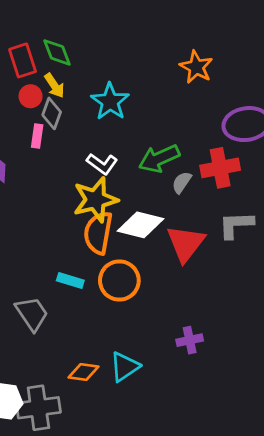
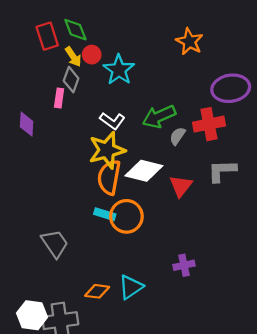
red circle: (31, 96) -> (92, 55), moved
red triangle: (186, 243) -> (181, 186), size x0.7
cyan rectangle: (70, 280) -> (105, 214), moved

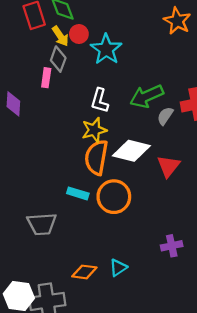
white L-shape: (112, 121) -> (100, 101), turned 70
yellow star: (107, 150) -> (94, 130), size x0.7
cyan rectangle: (105, 214) -> (78, 193), moved
gray trapezoid: (55, 244) -> (42, 224), turned 120
cyan triangle: (131, 287) -> (118, 268), size x0.7

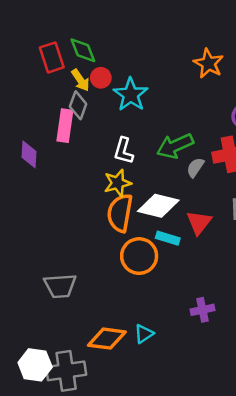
pink rectangle: (46, 78) -> (65, 126), size x1.5
cyan rectangle: (78, 193) -> (168, 238), moved
orange diamond: (84, 272) -> (107, 339), size x1.4

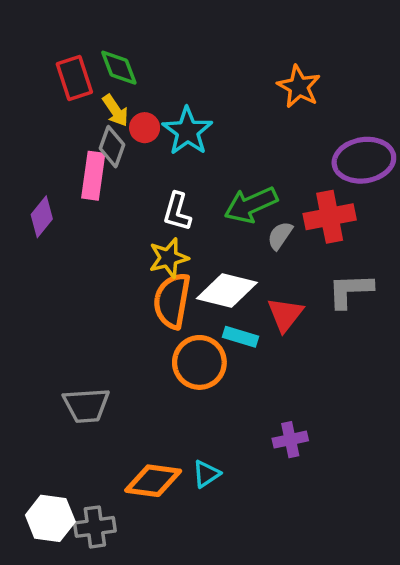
red circle: (101, 78) -> (145, 128), moved
purple diamond: (29, 154) -> (42, 217), turned 36
gray cross: (66, 371) -> (95, 527), size x0.7

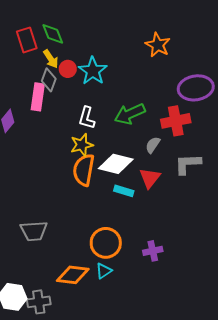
gray semicircle: (280, 236) -> (153, 145), moved
orange circle: (199, 362) -> (106, 243), moved

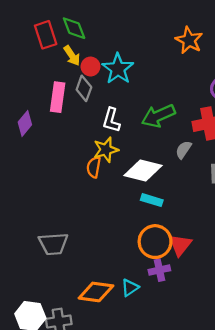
gray diamond: (49, 80) -> (84, 88), moved
orange semicircle: (84, 170) -> (94, 167), moved, size x0.6
red triangle: (150, 178) -> (180, 245), moved
orange circle: (106, 243) -> (155, 242), moved
purple cross: (153, 251) -> (159, 270), moved

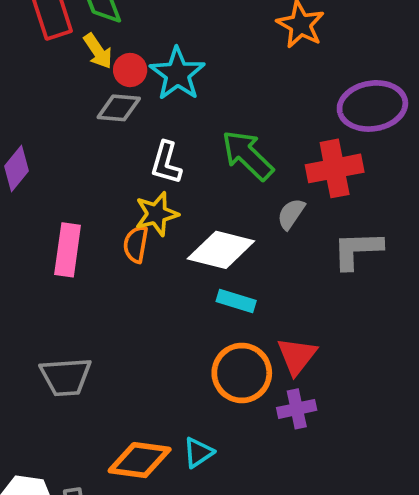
gray diamond: (84, 88) -> (119, 108), turned 75
pink rectangle: (58, 97) -> (68, 250), moved
green arrow: (158, 116) -> (247, 155), turned 68
red triangle: (180, 245) -> (297, 356), moved
purple cross: (159, 270) -> (297, 409), moved

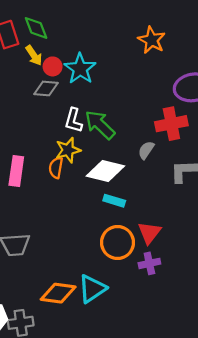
green arrow: (247, 155) -> (100, 125), moved
cyan triangle: (198, 452) -> (92, 289), size x1.6

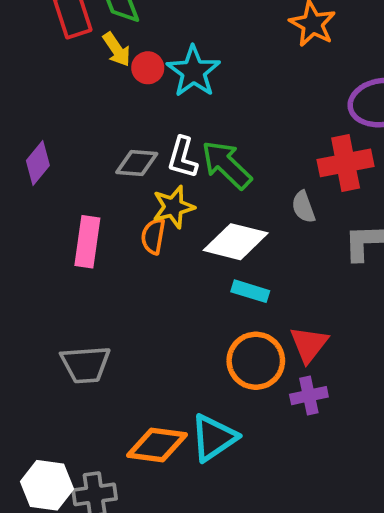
gray diamond: (46, 88) -> (137, 163), moved
gray semicircle: (146, 150) -> (303, 207), turned -54

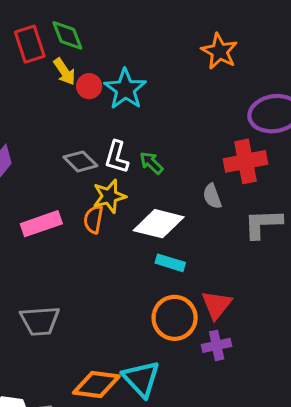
gray diamond: (137, 163) -> (80, 161), turned 40
green arrow: (226, 165) -> (151, 163), size x0.6
pink rectangle: (87, 242) -> (41, 224), turned 63
cyan triangle: (214, 438) -> (141, 379), turned -39

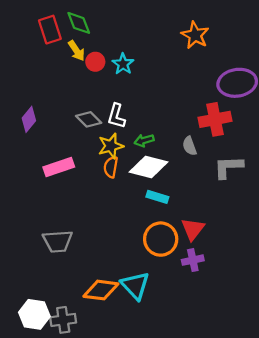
cyan star: (125, 89) -> (123, 64), size x0.7
green arrow: (151, 163) -> (144, 140), moved, turned -60
orange semicircle: (93, 219) -> (111, 167), moved

